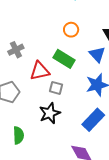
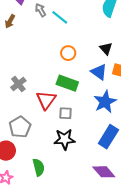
red triangle: (40, 71) -> (46, 100), turned -30
black star: (50, 113) -> (64, 139), turned 30

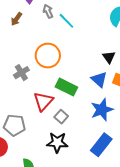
orange circle: (68, 53) -> (48, 56), moved, size x1.6
gray cross: (18, 84) -> (21, 73), moved
gray square: (65, 113) -> (61, 117), turned 32
gray pentagon: (20, 127) -> (14, 125), turned 30

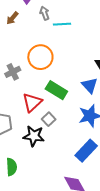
cyan line: (66, 21) -> (62, 24), turned -54
black star: (57, 142) -> (34, 136), moved

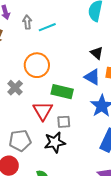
gray arrow: (45, 13) -> (27, 22), turned 32
gray square: (49, 119) -> (64, 122), turned -32

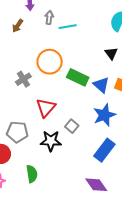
black triangle: (97, 53) -> (111, 53), moved
green rectangle: (62, 92) -> (78, 77), moved
gray square: (64, 122) -> (72, 126), moved, turned 32

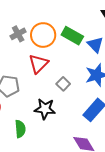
orange circle: (50, 62) -> (43, 35), moved
black star: (51, 141) -> (45, 109), moved

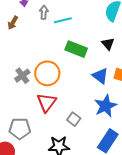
green rectangle: (72, 36) -> (76, 49), moved

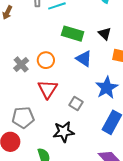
black triangle: (108, 44) -> (105, 34), moved
orange circle: (47, 73) -> (46, 60), size x0.7
blue triangle: (100, 76) -> (84, 59), moved

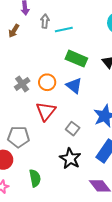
blue triangle: (84, 59) -> (74, 86), moved
black star: (64, 132) -> (70, 159), moved, turned 30

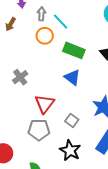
cyan line: (64, 29) -> (61, 22), turned 60
orange circle: (47, 82) -> (45, 36), moved
gray pentagon: (18, 137) -> (39, 130), moved

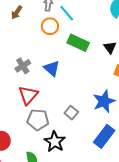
blue triangle: (72, 77) -> (52, 68), moved
red triangle: (45, 104) -> (28, 95), moved
black star: (70, 150) -> (55, 142), moved

